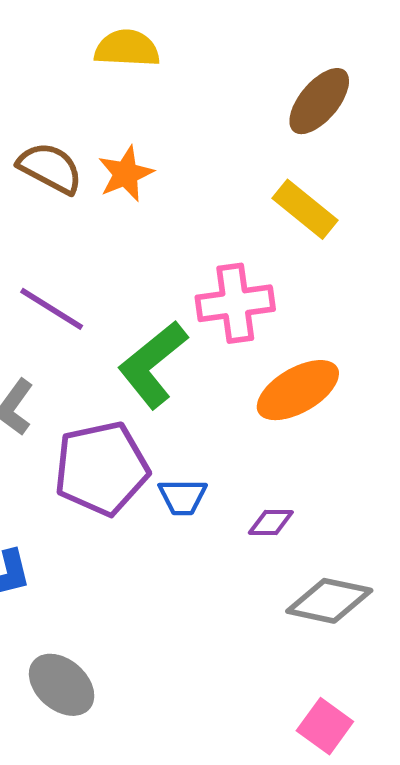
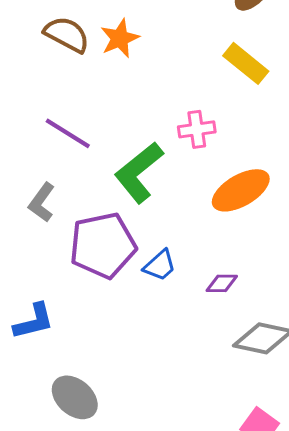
pink cross: (235, 303) -> (197, 129), size x0.7
blue trapezoid: (183, 497) -> (160, 265), turned -42

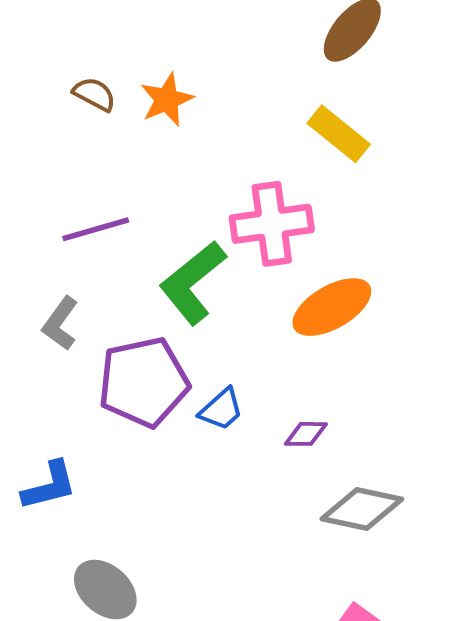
brown semicircle: (67, 34) -> (94, 94), size x0.7
pink cross: (197, 129) -> (272, 224), size x1.6
purple line: (68, 133) -> (96, 229), turned -48

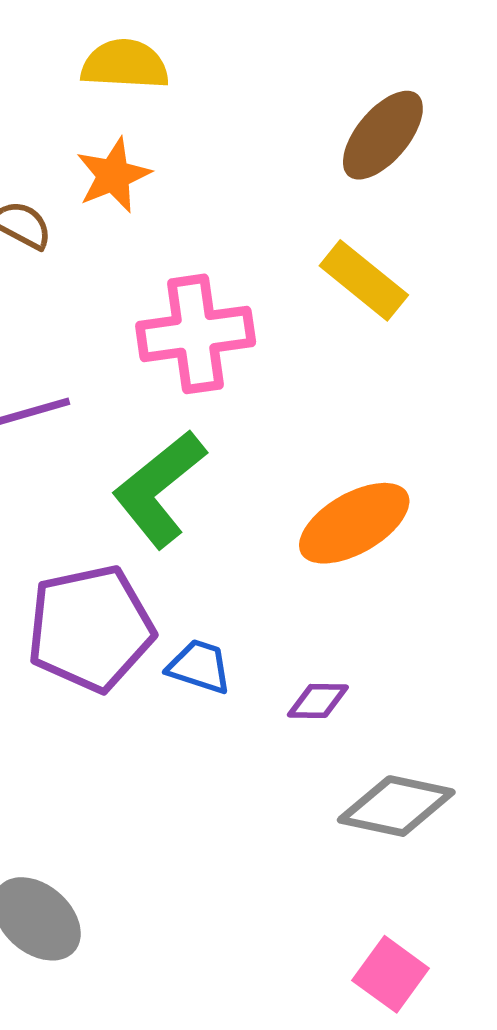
orange star: (167, 100) -> (113, 175), moved
pink cross: (272, 224) -> (196, 334), moved
blue trapezoid: (221, 409) -> (199, 667), turned -120

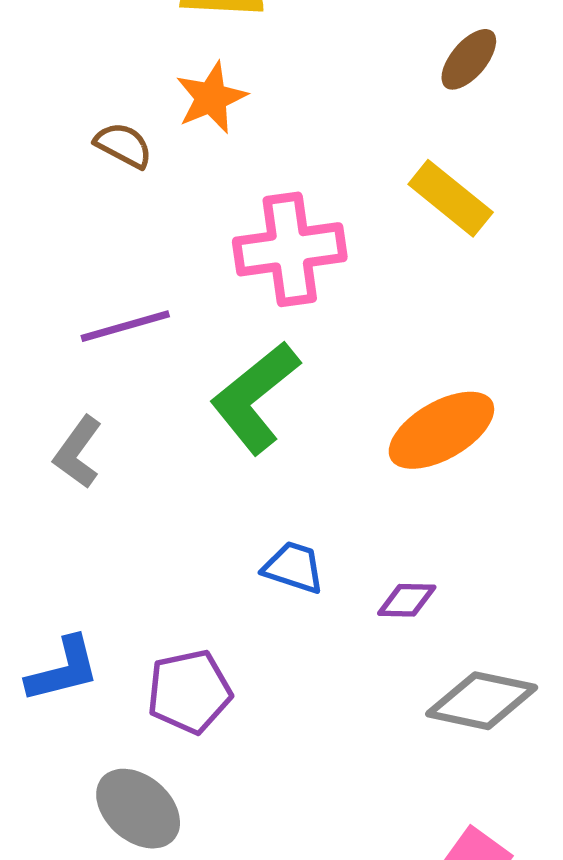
brown ellipse: (383, 135) -> (469, 59), size x0.7
purple pentagon: (90, 628) -> (189, 692), moved, size x0.7

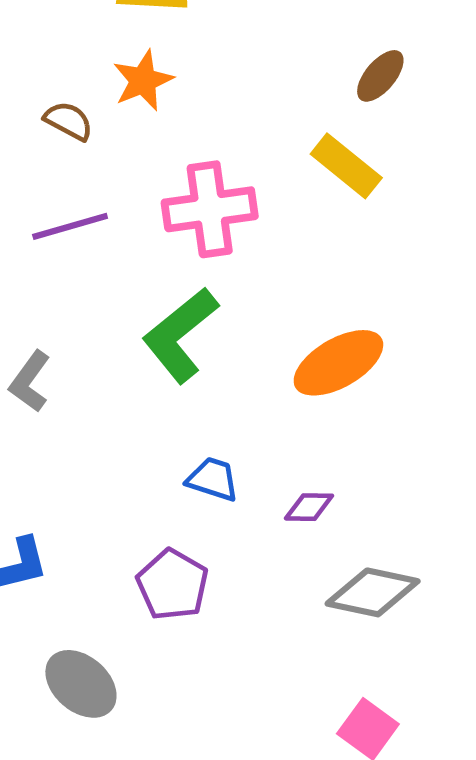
brown ellipse: (469, 59) -> (380, 76), moved
purple line: (125, 326) -> (70, 226), moved
purple pentagon: (189, 692) -> (172, 585), moved, turned -30

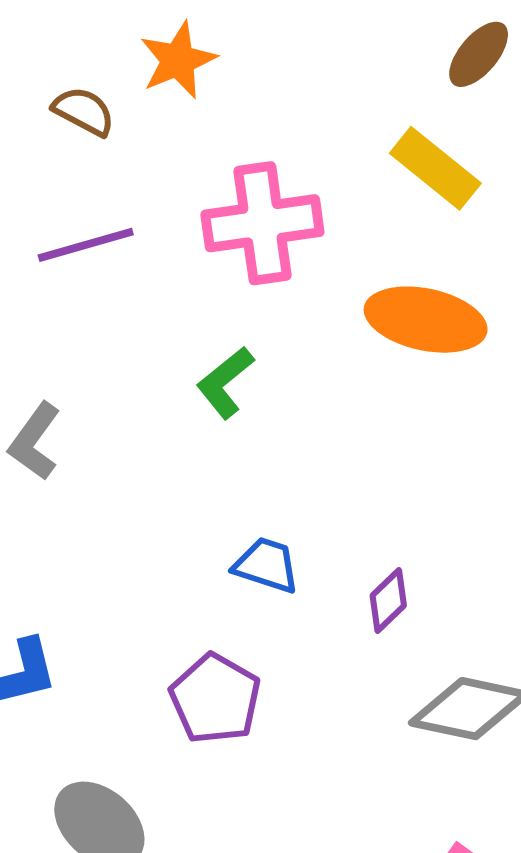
green L-shape: (180, 335) -> (225, 382), size x0.6
orange ellipse: (338, 363) -> (426, 320), moved, turned 42
purple diamond: (309, 507) -> (388, 600), turned -45

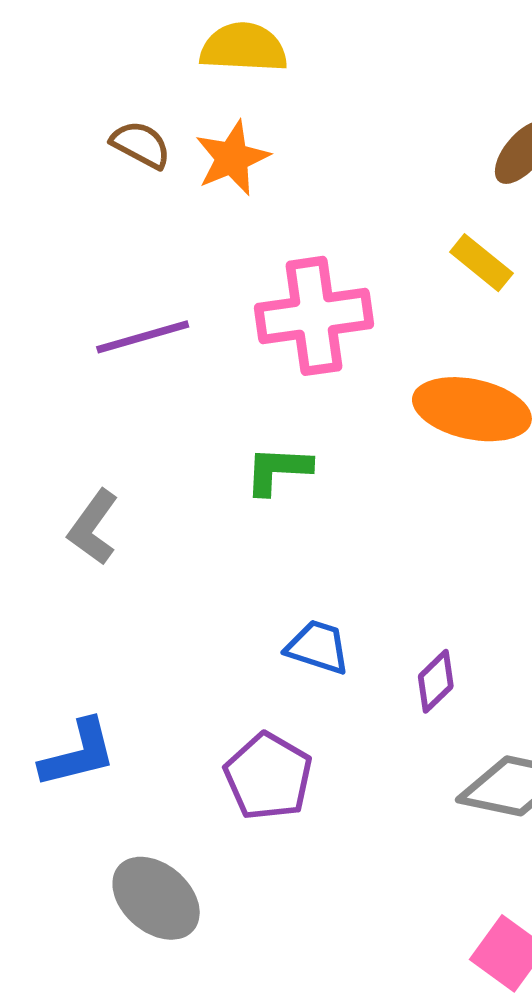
brown semicircle: (84, 111) -> (141, 145), moved
yellow rectangle: (435, 168) -> (481, 263), size x0.7
green L-shape: (225, 382) -> (278, 470), turned 42

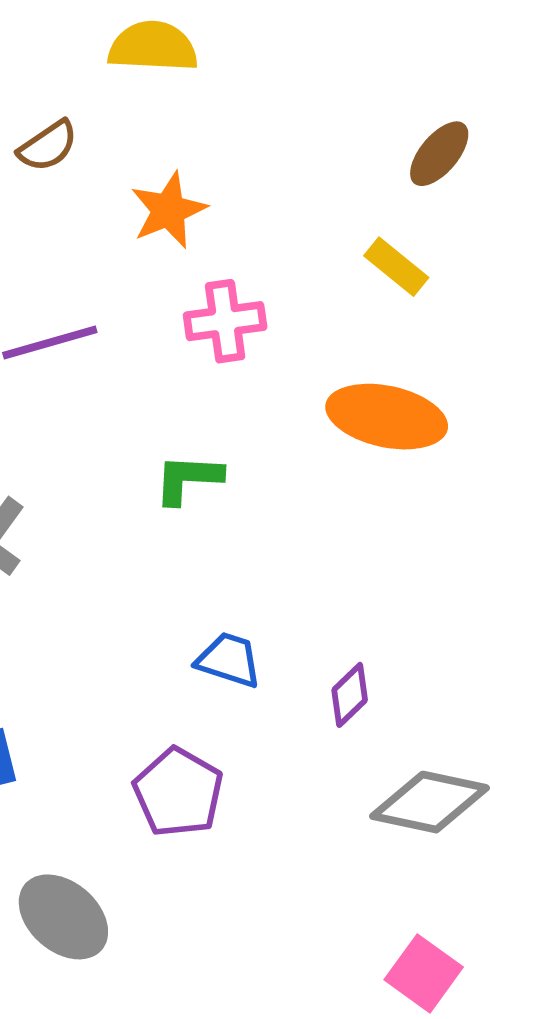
brown semicircle: (141, 145) -> (48, 146), turned 118
orange star: (232, 158) -> (169, 210), moved
pink cross: (314, 316) -> (225, 321), size x0.7

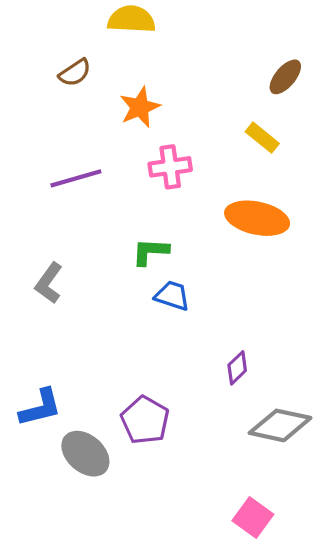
blue trapezoid: (229, 660) -> (172, 296), moved
gray ellipse: (63, 917) -> (85, 454), moved
pink square: (424, 973) -> (253, 517), moved

